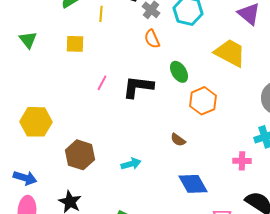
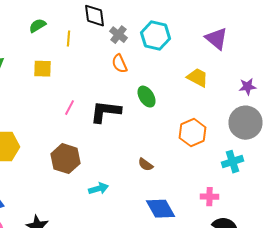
yellow trapezoid: (230, 53) -> (198, 78), size x0.7
orange hexagon: (203, 101) -> (192, 133), moved
brown hexagon: (80, 155) -> (66, 159), moved
pink cross: (242, 161) -> (210, 197), moved

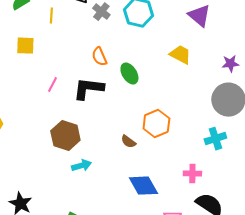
orange semicircle: (120, 64) -> (99, 57), moved
orange hexagon: (192, 133) -> (156, 124), moved
brown hexagon: (66, 159) -> (65, 136), moved

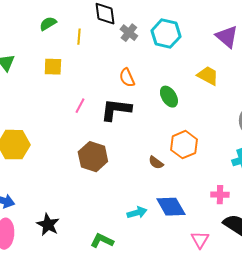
green ellipse: (129, 74) -> (169, 97), moved
cyan arrow: (81, 166) -> (137, 213), moved

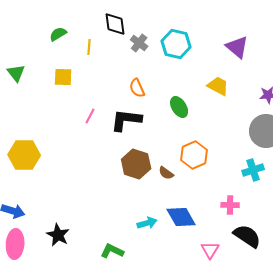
brown hexagon: (93, 157) -> (136, 164), moved

